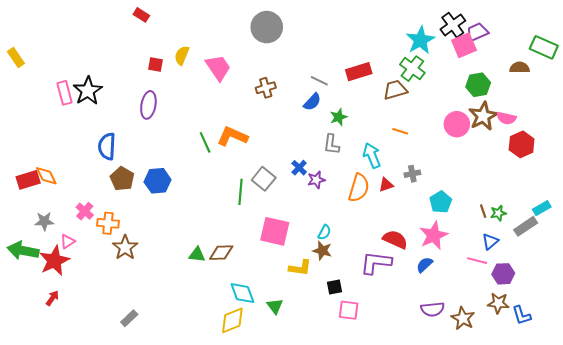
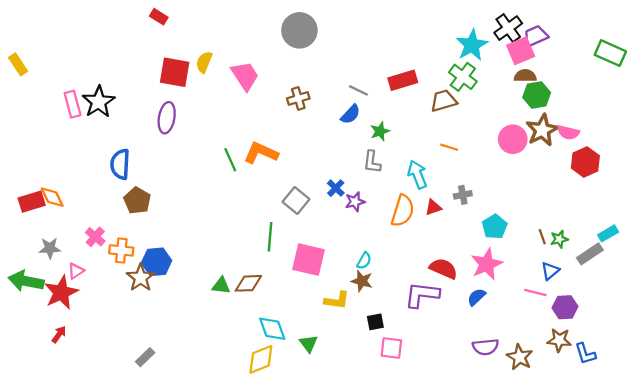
red square: (156, 65) -> (175, 72), size x1.8
brown semicircle: (520, 68) -> (525, 76), moved
blue hexagon: (158, 181) -> (156, 262), moved
green line: (240, 192) -> (270, 237), moved

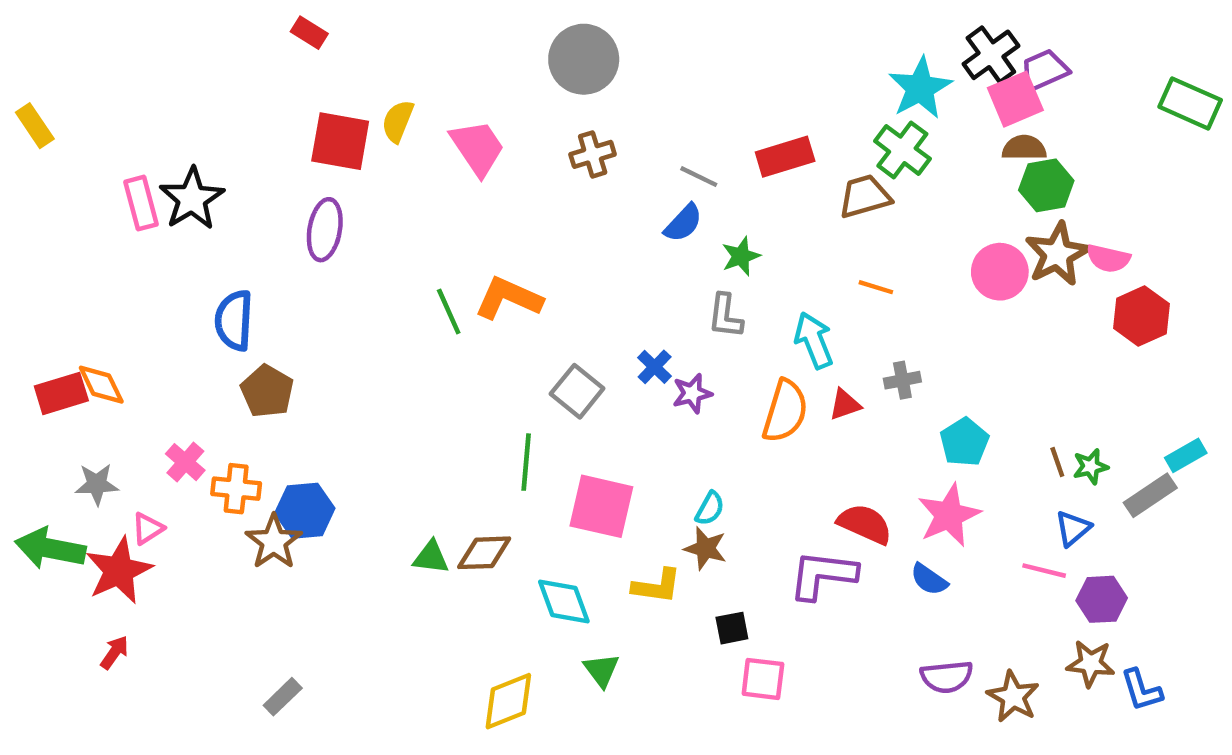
brown cross: (298, 98) -> (593, 154), moved
blue semicircle: (476, 297) -> (929, 579), turned -102
cyan diamond: (272, 329) -> (564, 601), moved

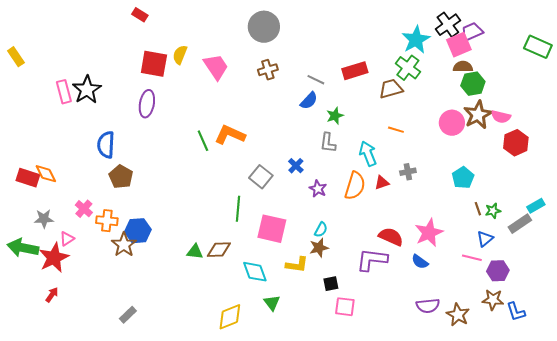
red rectangle: (61, 393) -> (28, 178), turned 35
purple star: (692, 393) -> (318, 189), moved, turned -30
cyan pentagon: (964, 442) -> (463, 178), moved
brown star: (705, 548) -> (319, 248), turned -30

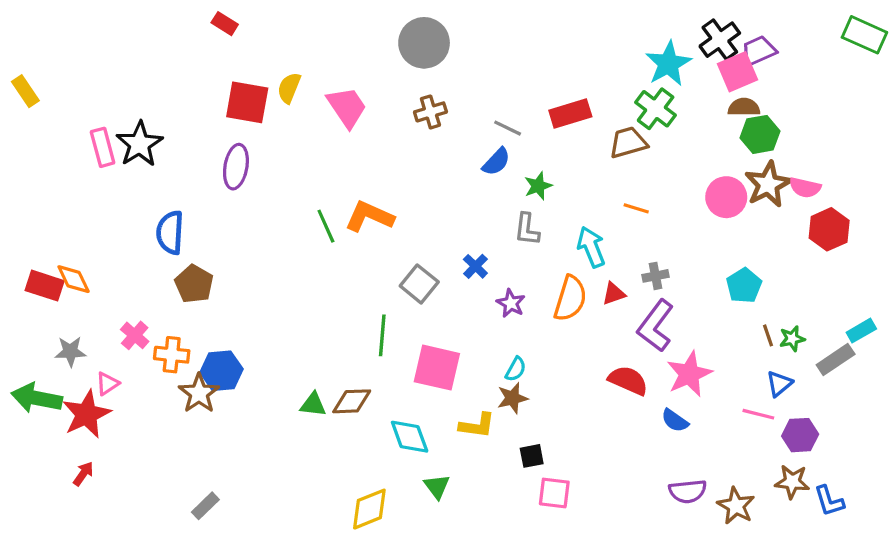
green rectangle: (538, 47) -> (864, 35), moved
purple L-shape: (372, 260) -> (656, 326), moved, turned -60

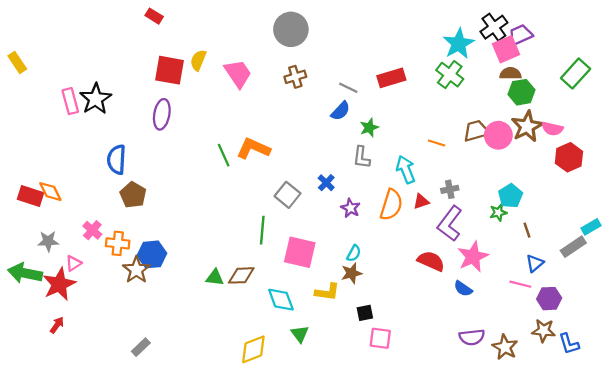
green rectangle: (864, 35) -> (576, 73), moved, turned -72
brown trapezoid: (628, 143) -> (476, 131), moved
green star: (792, 339) -> (498, 212), moved

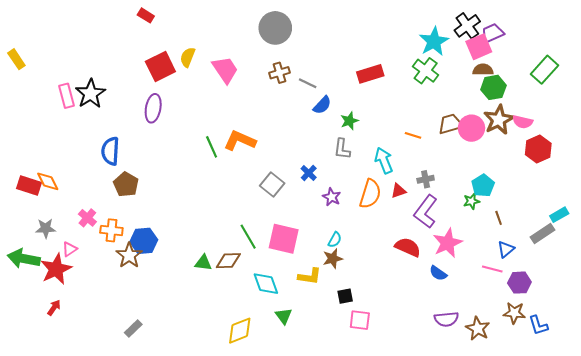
red square: (170, 70) -> (160, 67), turned -36
gray line: (348, 88) -> (308, 83), moved
green line: (262, 230) -> (248, 237), moved, turned -35

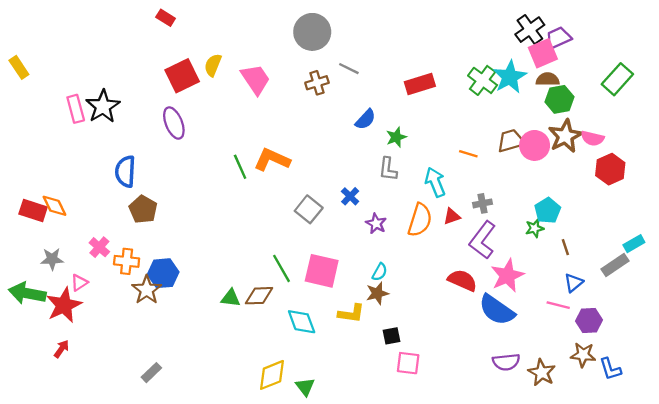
cyan star: (434, 41) -> (510, 77), moved
gray line: (308, 83) -> (349, 69), moved
purple ellipse: (153, 108) -> (174, 123), turned -32
blue semicircle: (438, 273) -> (497, 310), size x1.8
green triangle: (284, 316) -> (305, 387), moved

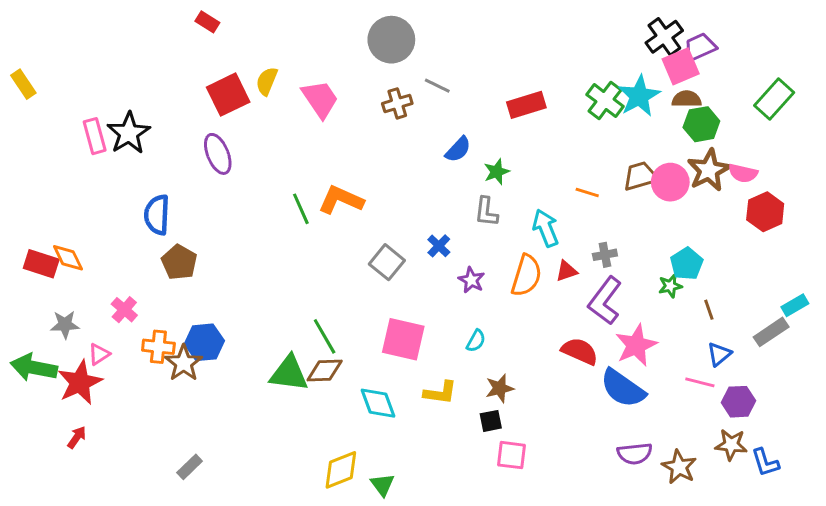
orange cross: (127, 261) -> (158, 347), moved
green line: (281, 268) -> (325, 336), moved
brown star: (377, 293) -> (500, 388), moved
green triangle: (231, 298) -> (289, 373), size x1.6

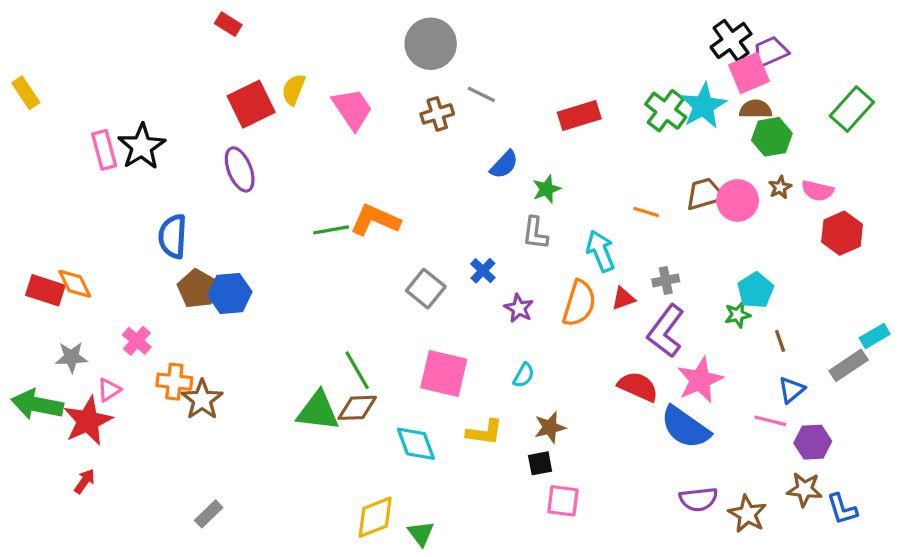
brown star: (709, 170) -> (780, 187), size x0.5
green line: (301, 209) -> (331, 230), turned -76
blue hexagon: (204, 342) -> (230, 294), moved

